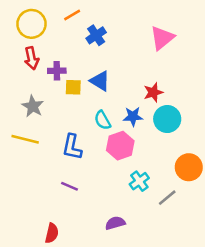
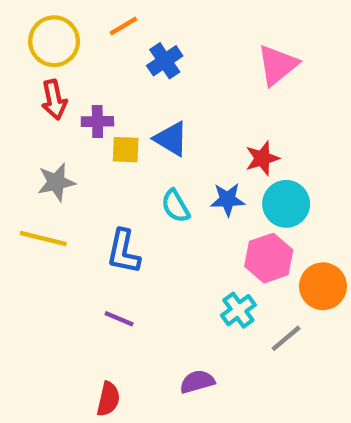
gray star: (33, 106) -> (56, 182), turned 30
pink hexagon: (120, 146) -> (269, 258), moved
red semicircle: (52, 233) -> (108, 399), moved

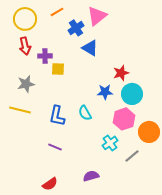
pink triangle: (277, 65) -> (97, 16), moved
blue triangle: (171, 139) -> (90, 48), moved
cyan semicircle: (176, 206) -> (85, 113), moved
red semicircle: (108, 399) -> (50, 184), turned 42

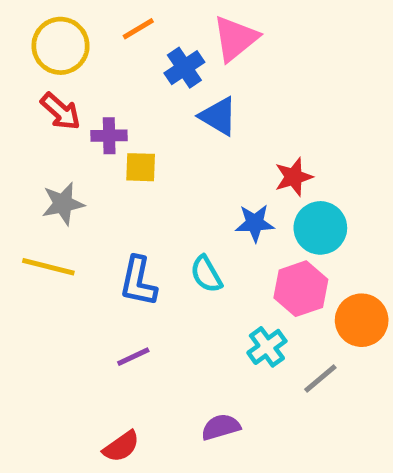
red arrow: (25, 46) -> (61, 111), turned -36
purple line: (55, 147) -> (133, 357), turned -48

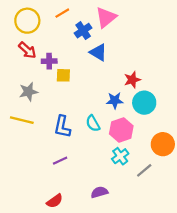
pink hexagon: (301, 289) -> (121, 130), moved

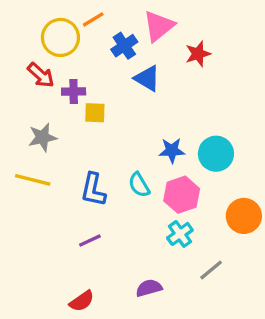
yellow circle: (27, 21) -> (60, 37), moved
red star: (132, 80) -> (198, 54), moved
gray line: (144, 170) -> (211, 270), moved

